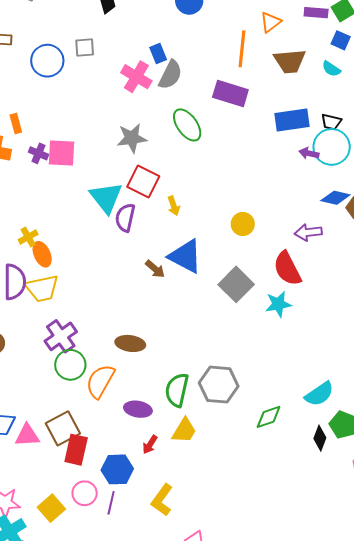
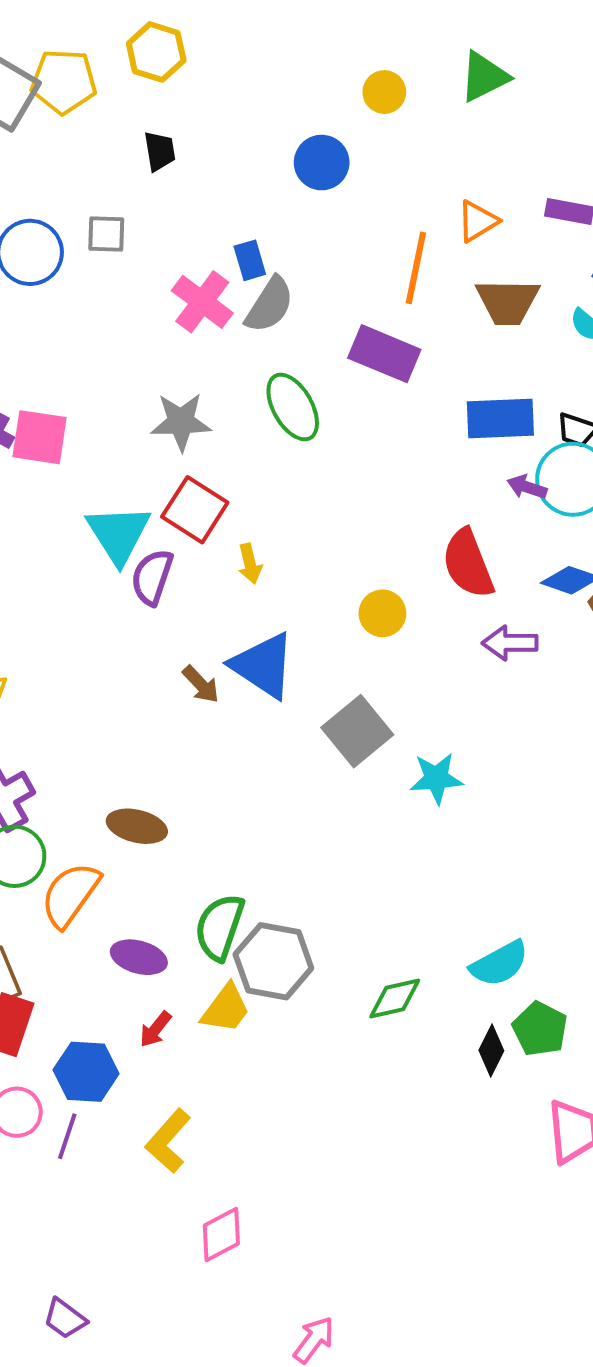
red semicircle: (287, 269) -> (468, 564), moved
gray hexagon: (219, 385) -> (273, 961), moved

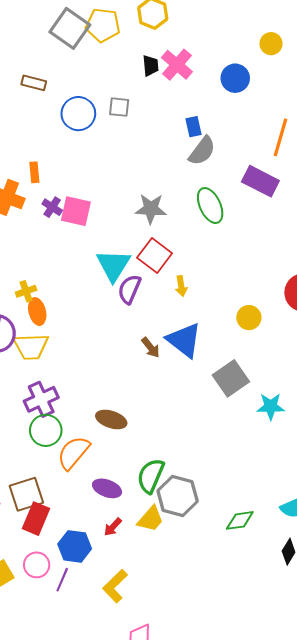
pink cross: (202, 302) -> (177, 65), moved

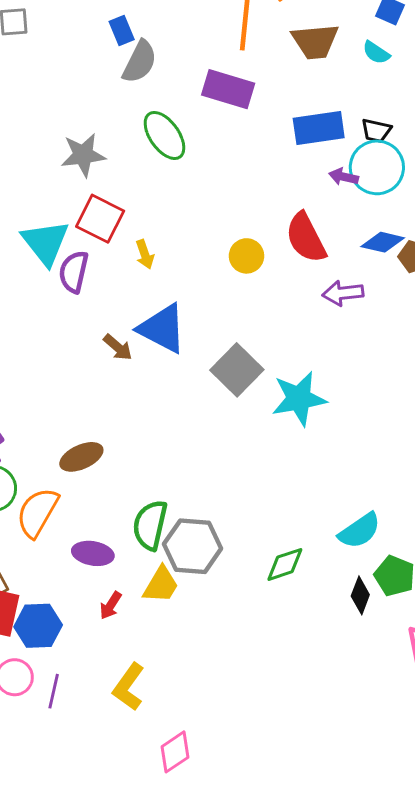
yellow circle: (249, 318) -> (247, 256), moved
cyan star: (271, 406) -> (299, 399), size x1.4
brown ellipse: (111, 419) -> (81, 457), turned -32
blue hexagon: (75, 546) -> (38, 626), moved

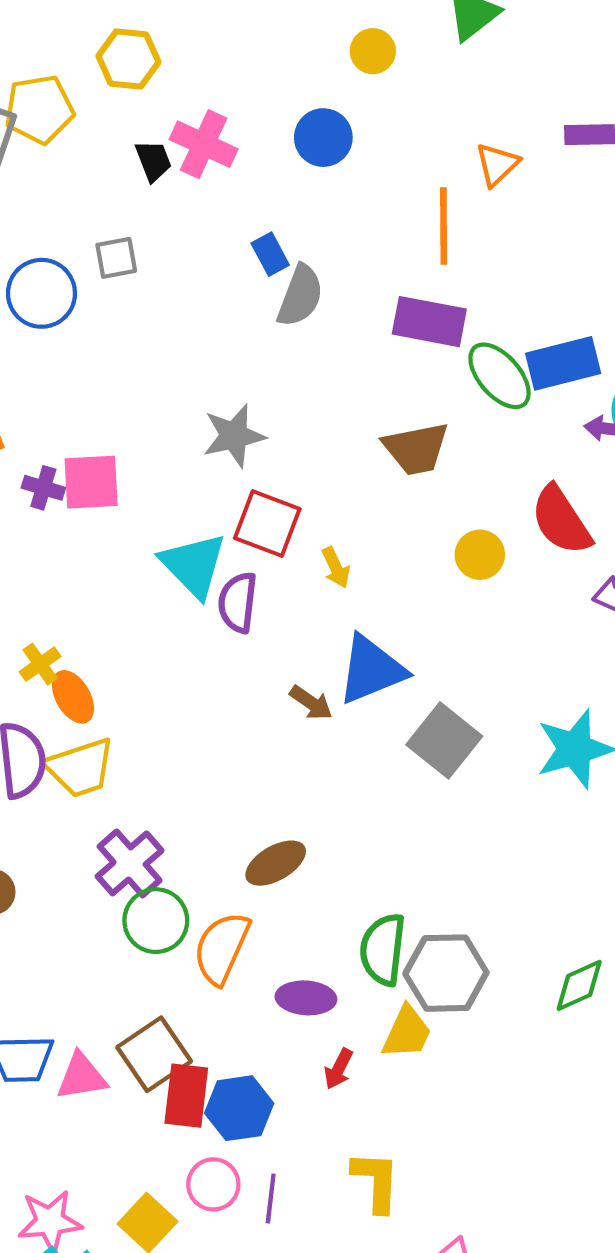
brown trapezoid: (315, 41) -> (416, 449), moved
green ellipse: (164, 135) -> (500, 376), moved
blue triangle: (162, 329) -> (371, 670), turned -44
gray square: (237, 370) -> (444, 740), moved
yellow L-shape: (129, 687) -> (376, 1181), turned 153

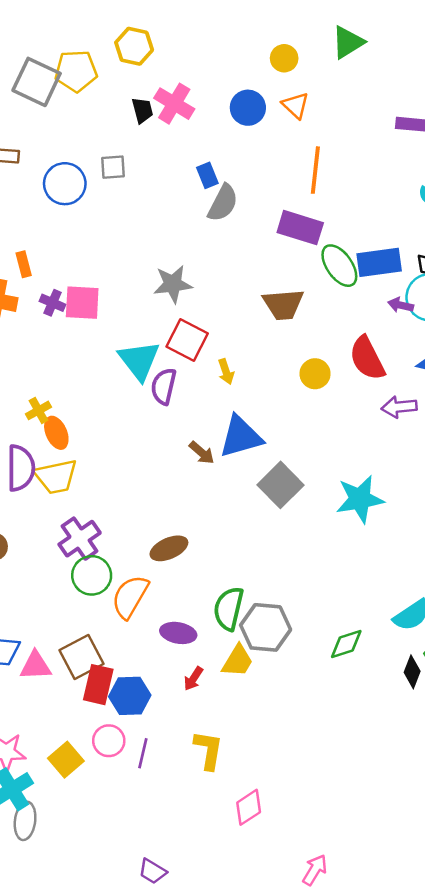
orange triangle: (497, 164) -> (295, 105), moved, turned -40

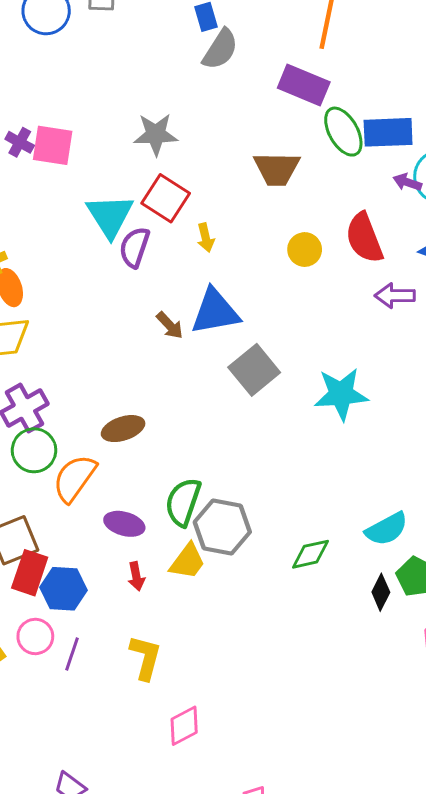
red arrow: (193, 679) -> (136, 576), turned -50

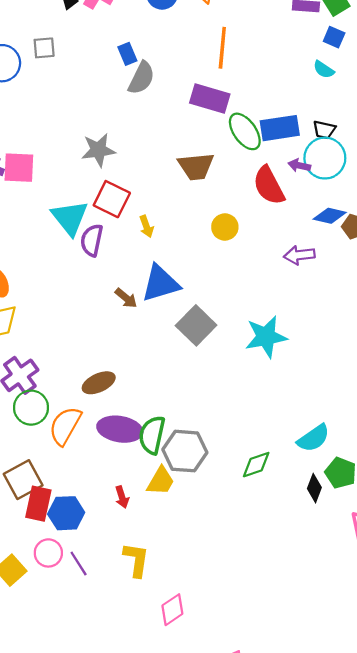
red semicircle: (364, 238) -> (269, 186), moved
purple ellipse: (124, 524) -> (120, 429), moved, size x1.4
purple line: (72, 654) -> (79, 564), turned -45

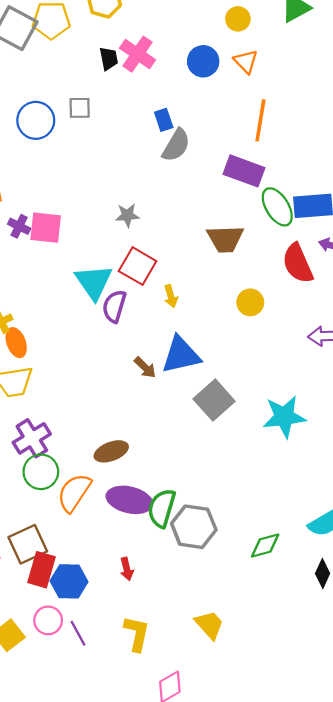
gray star: (98, 150) -> (127, 215), size x0.7
yellow trapezoid: (161, 481) -> (209, 625), moved, turned -76

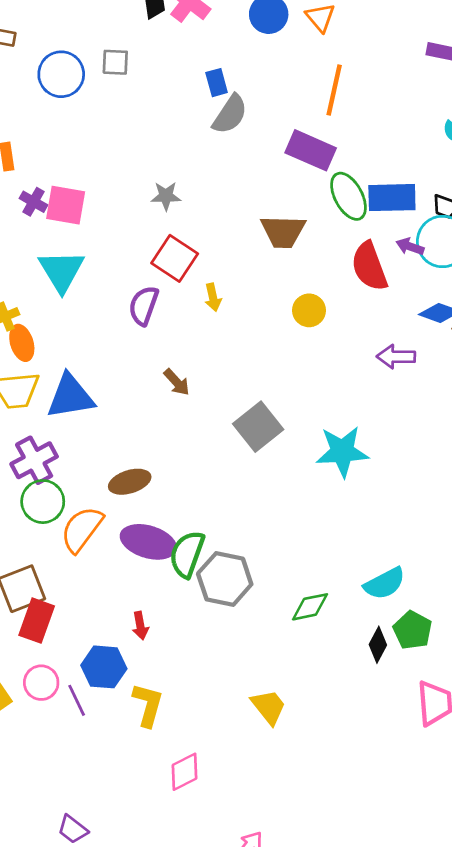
cyan triangle: (94, 282) -> (61, 271), moved
blue triangle: (181, 355) -> (70, 397), moved
blue hexagon: (69, 581) -> (104, 667), moved
yellow trapezoid: (209, 625) -> (269, 707), moved

